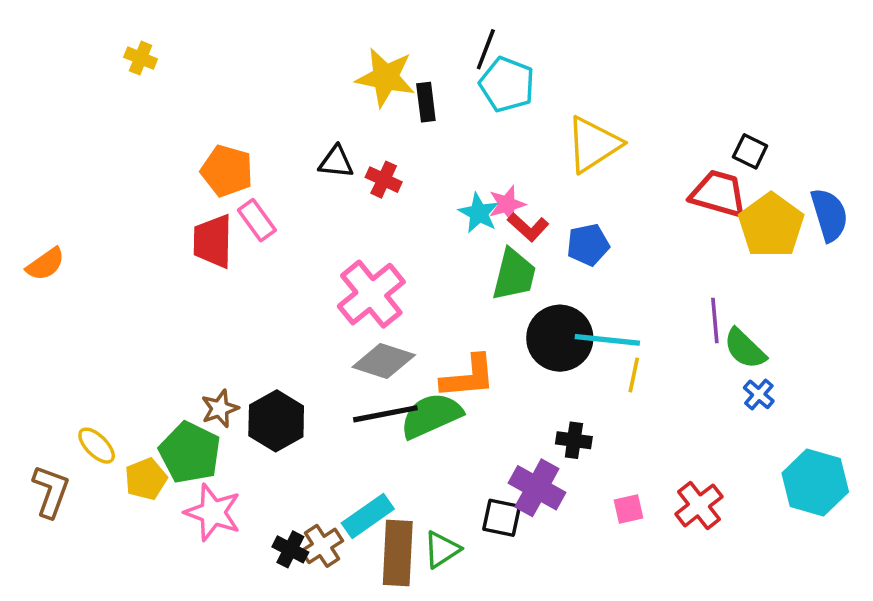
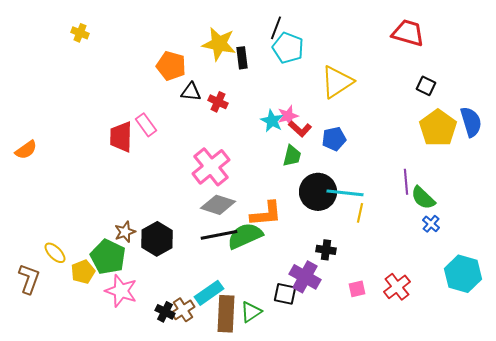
orange pentagon: (227, 171) -> (171, 66), moved
red trapezoid: (718, 194) -> (408, 33), moved
green trapezoid: (514, 275) -> (292, 156), size x0.7

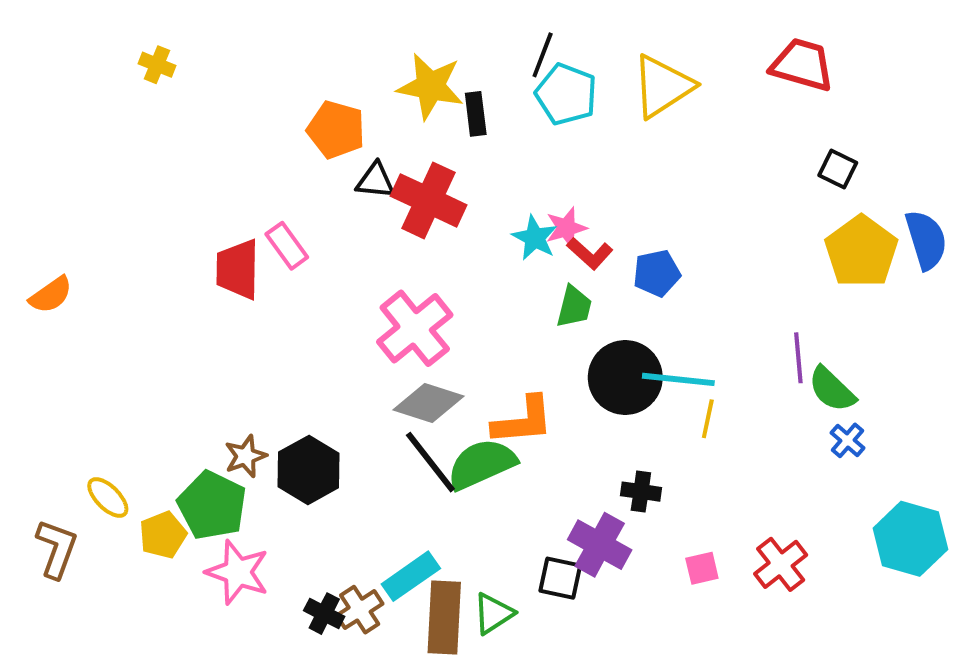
yellow triangle: (337, 82) -> (663, 86), moved
red cross: (218, 102) -> (428, 200), size x1.8
black line: (219, 235) -> (430, 462), turned 63

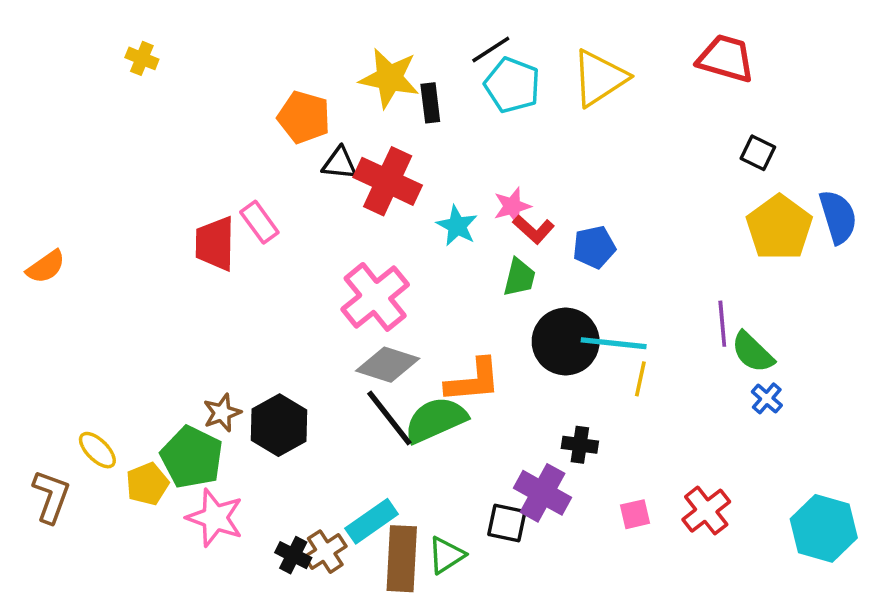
black line: (543, 55) -> (491, 50), turned 36
cyan star: (535, 238) -> (457, 226), moved
cyan hexagon: (910, 539) -> (824, 528), moved

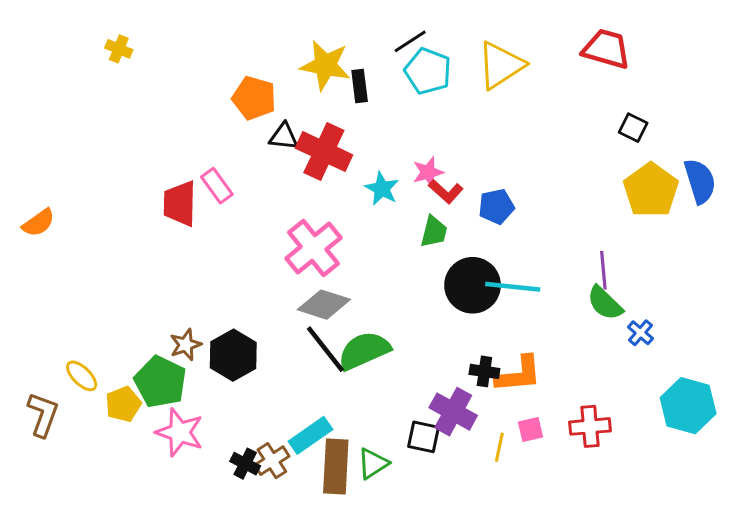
green semicircle: (753, 352) -> (605, 303), moved
yellow line: (640, 379) -> (499, 447), moved
orange L-shape: (473, 381) -> (519, 374), moved
red cross: (706, 511) -> (590, 426), turned 33
cyan hexagon: (824, 528) -> (688, 406), moved

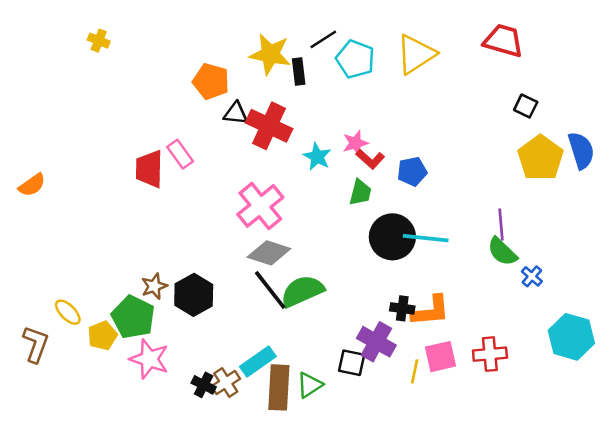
black line: (410, 41) -> (323, 39), moved
pink square: (531, 429) -> (441, 357), size x1.5

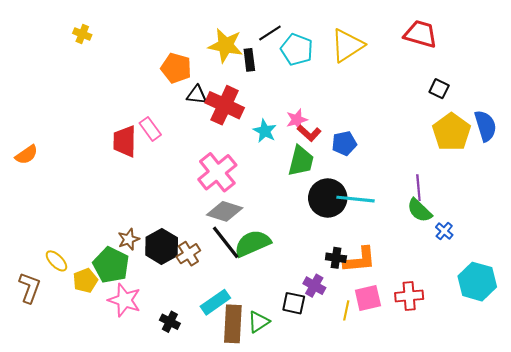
green trapezoid: (360, 192) -> (301, 161), size x1.4
purple cross: (376, 342) -> (314, 286), size x0.7
brown cross: (226, 382) -> (188, 254), moved

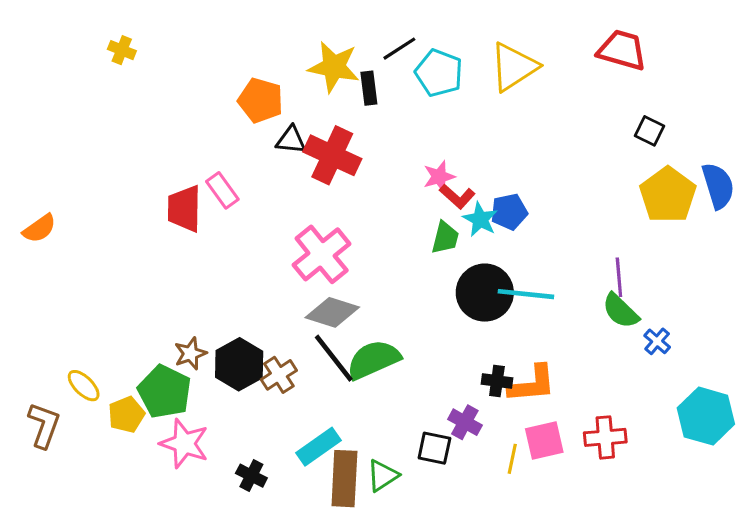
cyan star: (265, 131) -> (480, 219), moved
green trapezoid: (301, 161) -> (445, 238), size x0.7

